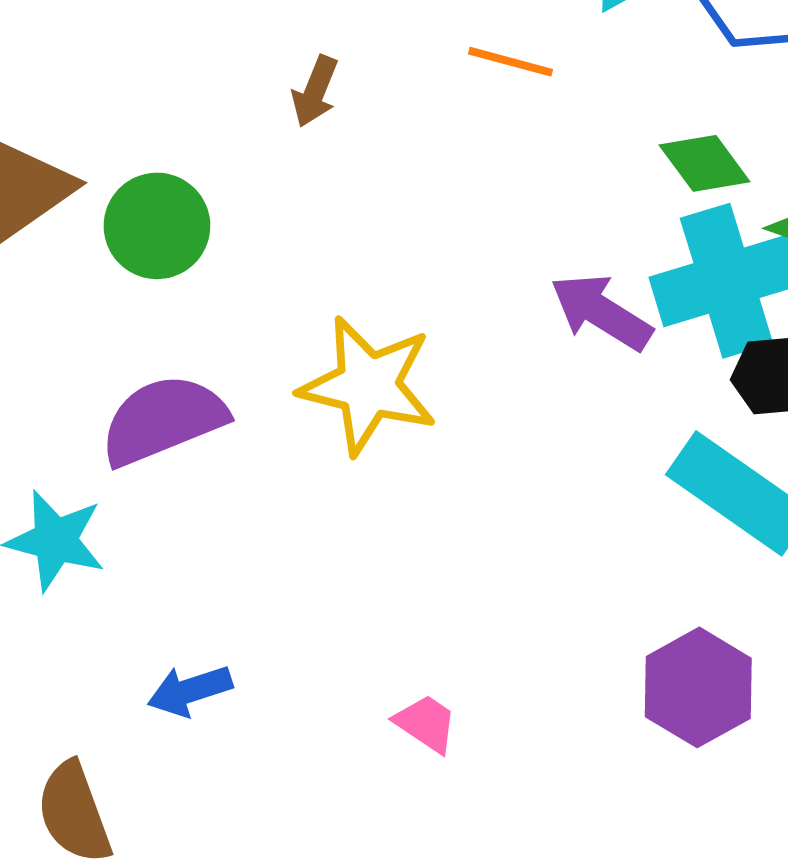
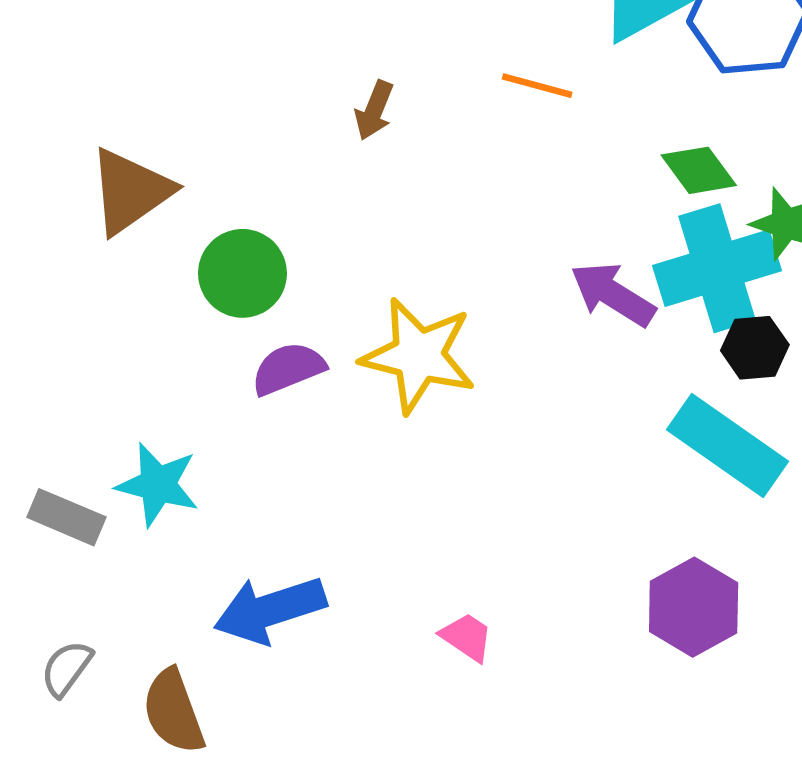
green circle: (157, 226) -> (242, 273), moved
purple semicircle: (163, 420) -> (288, 369), moved, size x0.7
blue arrow: (190, 691) -> (270, 610), size x1.6

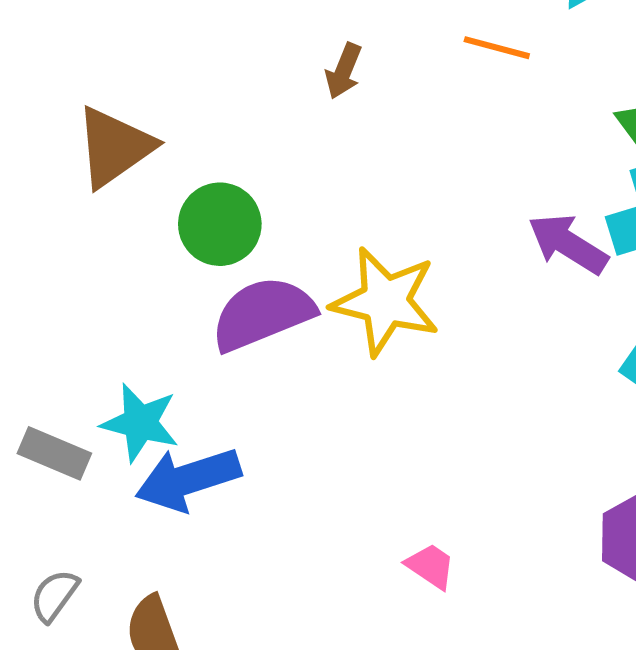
purple semicircle: (288, 369) -> (263, 314), size x1.5
blue arrow: (270, 610) -> (188, 479), moved

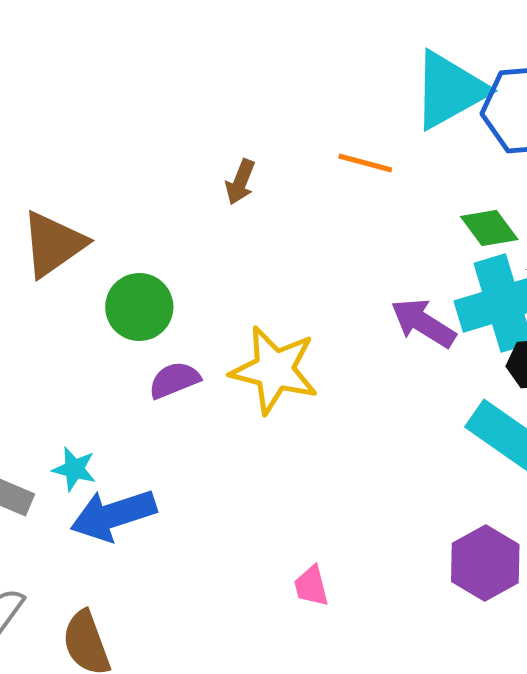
purple semicircle: (263, 314) -> (174, 380), size x0.6
cyan star: (140, 423) -> (74, 469), size x0.7
pink trapezoid: (431, 566) -> (311, 586), turned -138

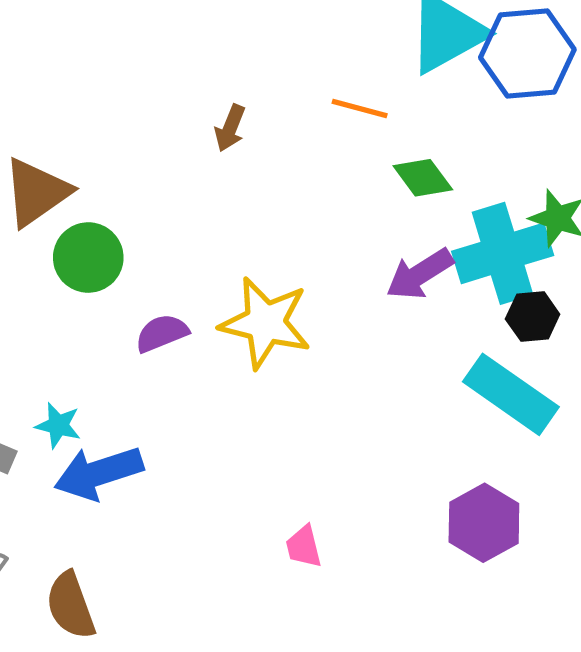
green diamond: (489, 228) -> (423, 178), moved
green circle: (139, 307) -> (88, 258), moved
purple arrow: (423, 323) -> (420, 274), turned -64

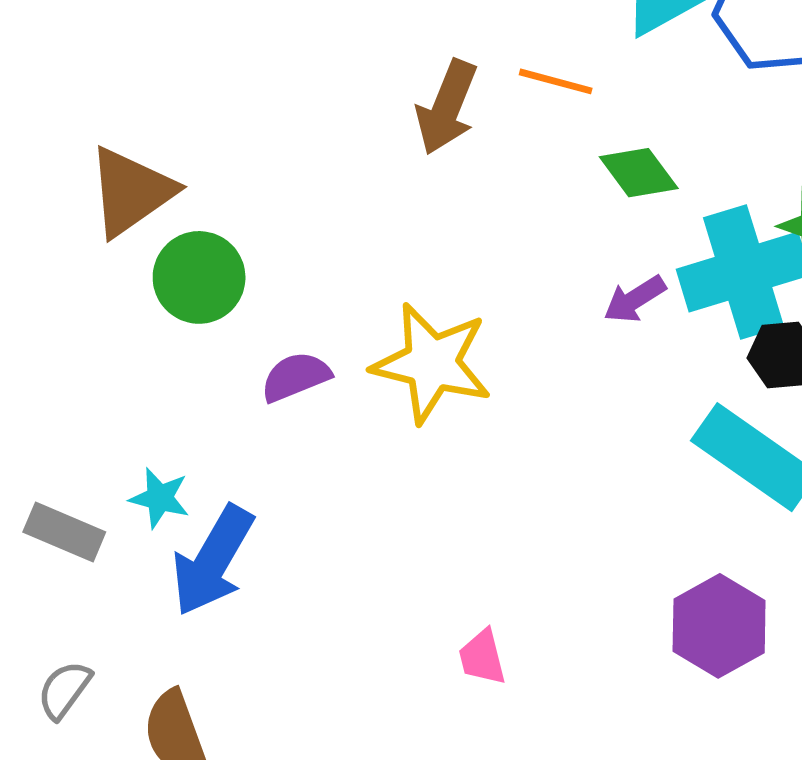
brown arrow: (230, 128) -> (447, 107), moved, size x1.5
purple arrow: (420, 274) -> (635, 299), size x0.7
blue arrow: (99, 473) -> (213, 561), turned -42

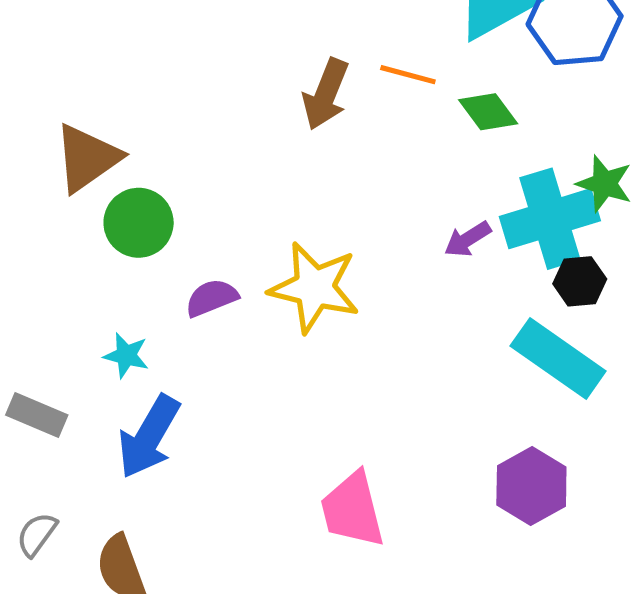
green diamond: (639, 173) -> (488, 112), moved
cyan star: (160, 498) -> (126, 355), moved
pink trapezoid: (482, 657) -> (352, 510), size x1.8

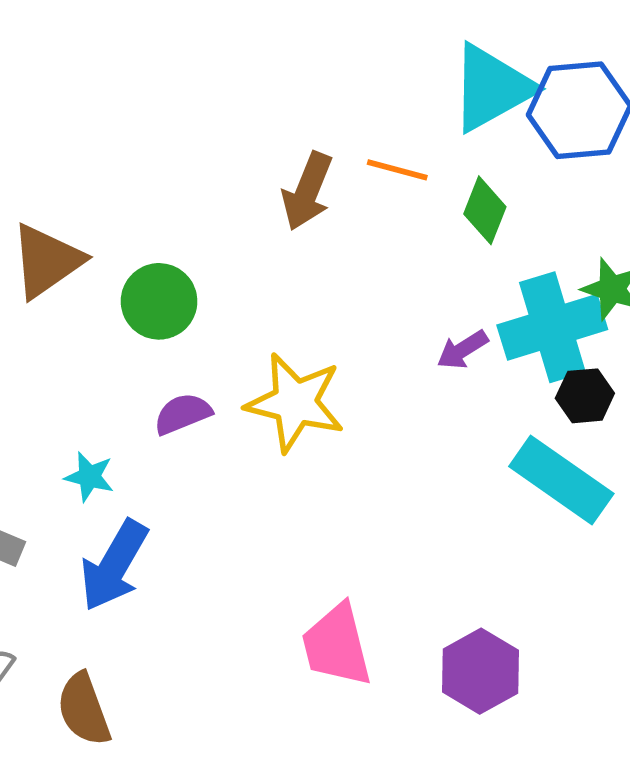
green diamond: (488, 112) -> (485, 210), turned 58
green circle: (139, 223) -> (159, 301), moved
purple hexagon: (531, 486) -> (480, 671), moved

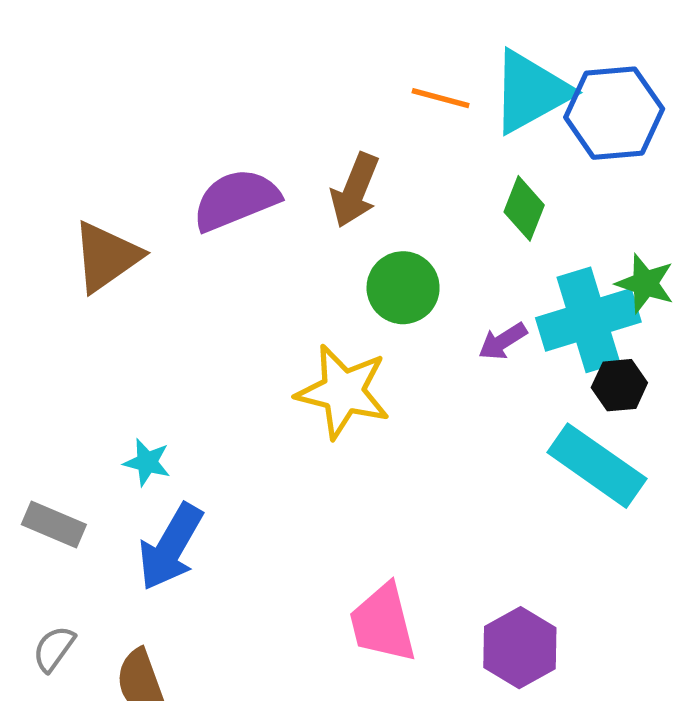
orange line: (397, 170) -> (441, 98), moved
green circle: (159, 301) -> (403, 288), moved
purple semicircle: (183, 414) -> (236, 200), moved, size x1.6

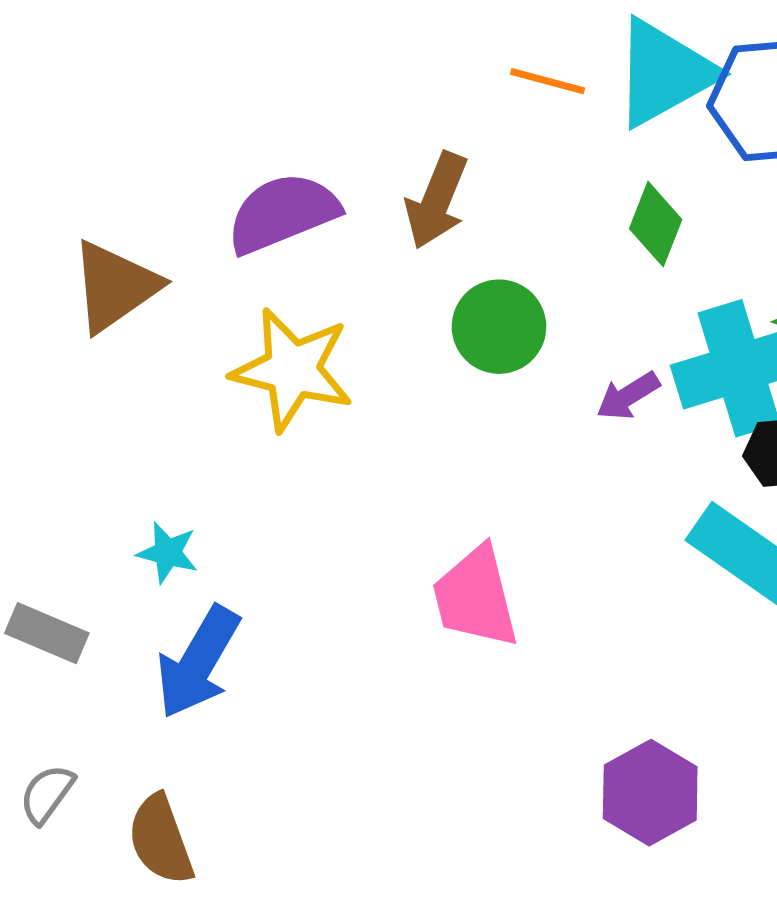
yellow star: (343, 392) -> (292, 370), moved
pink trapezoid: (383, 623) -> (475, 597), moved

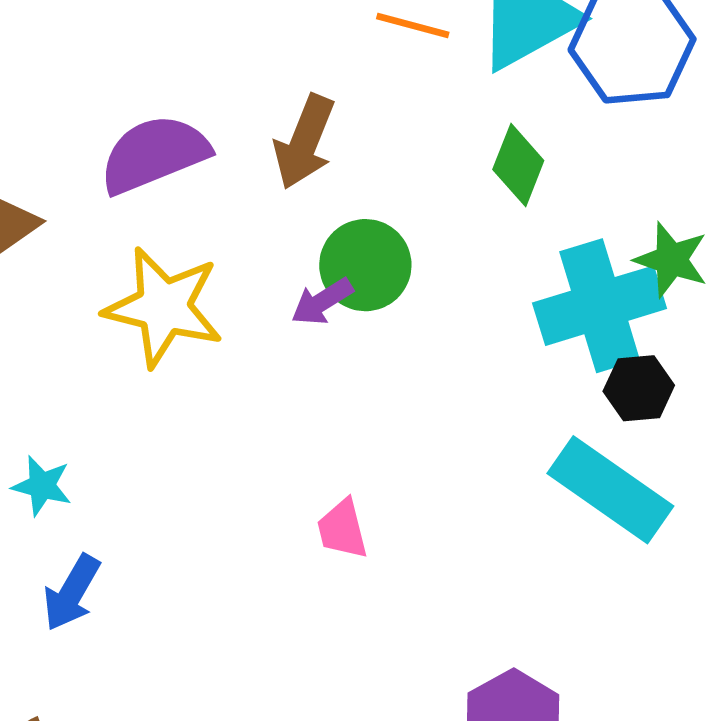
purple arrow: (628, 396) -> (322, 302), moved
pink trapezoid: (475, 597) -> (342, 529), size x0.6
blue arrow: (198, 662) -> (72, 593), size x0.7

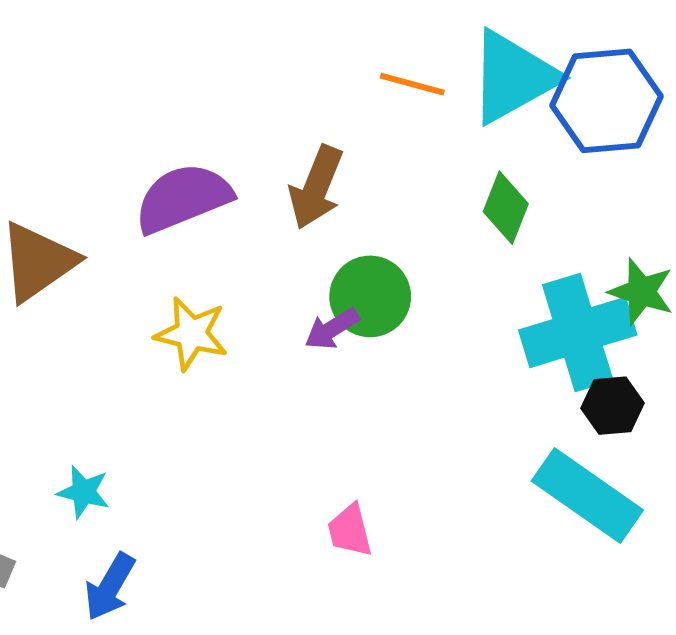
yellow star: (164, 307) -> (191, 334), size x0.7

